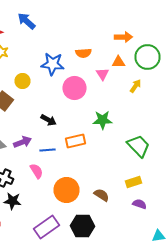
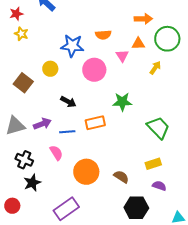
yellow circle: (22, 81) -> (50, 69), moved
black star: (12, 201) -> (32, 183), turned -30
black hexagon: (82, 226) -> (136, 208), moved

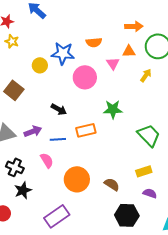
yellow circle: (50, 69) -> (40, 65), moved

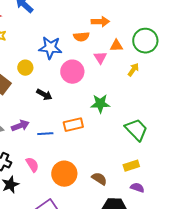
orange arrow: (134, 26) -> (100, 22), moved
yellow circle: (40, 65) -> (25, 68), moved
black arrow: (59, 109) -> (44, 95), moved
pink semicircle: (47, 160) -> (32, 165), moved

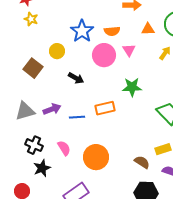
orange semicircle: (81, 37) -> (112, 31), moved
blue star: (50, 48) -> (82, 31), turned 30
pink triangle: (100, 58) -> (129, 50), moved
brown semicircle: (99, 179) -> (142, 162), moved

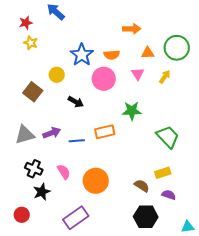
pink triangle: (129, 50) -> (138, 74), moved

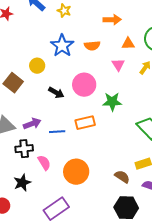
yellow star: (31, 43) -> (64, 11), moved
pink circle: (104, 79) -> (84, 85), moved
black cross: (34, 169) -> (24, 149), moved, turned -30

